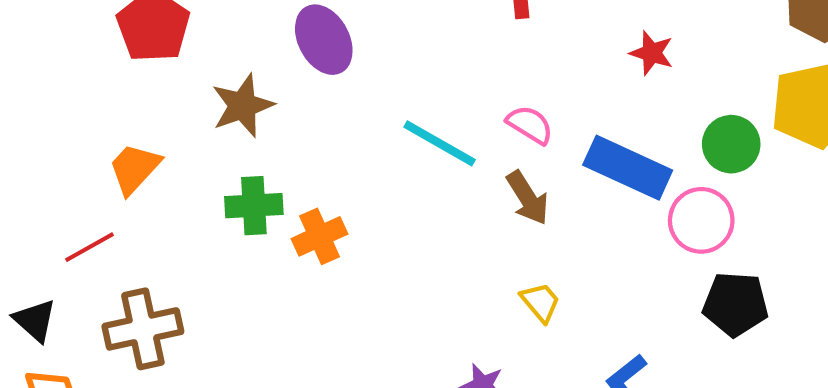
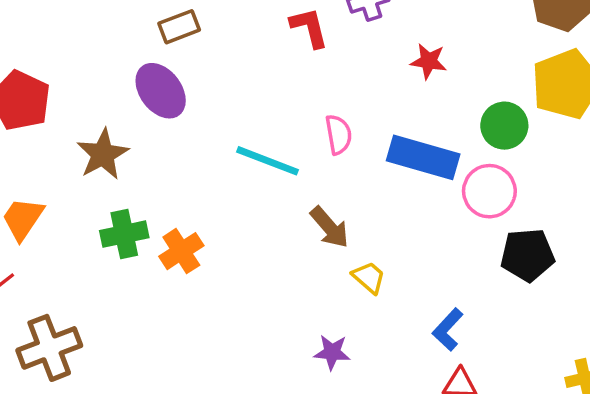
pink semicircle: (530, 125) -> (338, 134), turned 57
brown arrow: (528, 198) -> (330, 227), moved

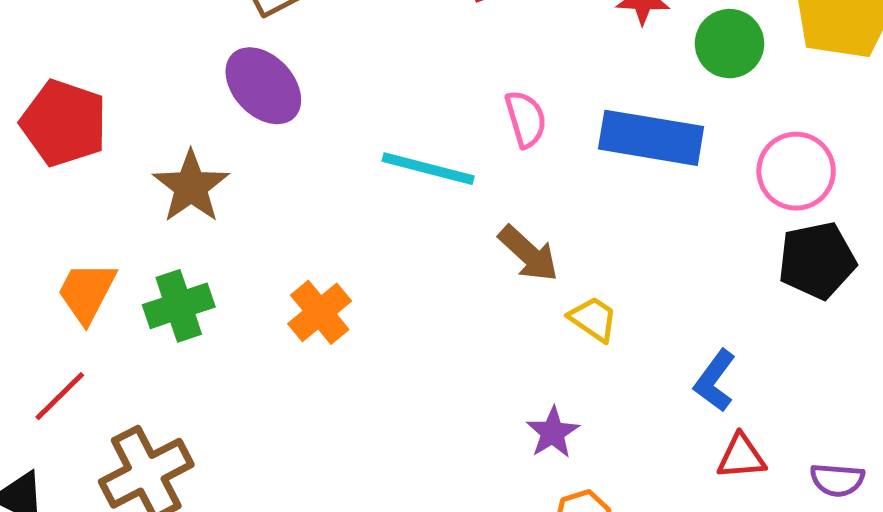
green circle: (504, 126) -> (730, 44), moved
pink circle: (489, 191) -> (796, 171), moved
green cross: (124, 234) -> (179, 306), moved
purple star: (332, 352) -> (553, 432), turned -30

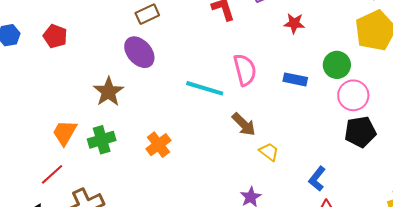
green circle: (730, 44) -> (337, 65), moved
pink semicircle: (526, 119) -> (245, 70), size x1.4
red pentagon: (64, 123) -> (55, 36), moved, size x0.7
blue rectangle: (651, 138) -> (295, 79), size x0.6

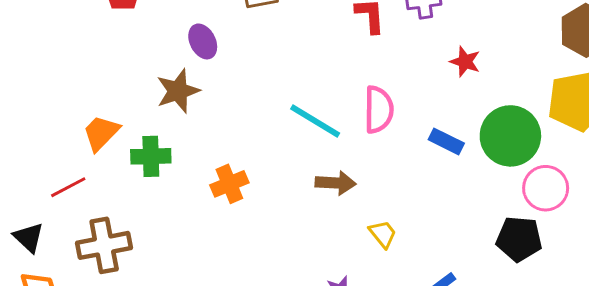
purple ellipse: (139, 52) -> (203, 41), moved, size x0.7
green circle: (337, 65) -> (510, 136), size x1.5
pink circle: (353, 95) -> (546, 188), moved
brown arrow: (244, 124) -> (336, 183), moved, turned -56

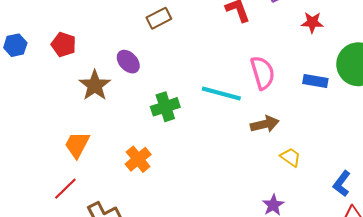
brown star: (178, 91) -> (95, 85), moved
green cross: (151, 156) -> (165, 107), moved
brown arrow: (336, 183) -> (265, 124), moved
orange cross: (229, 184) -> (138, 159), moved

